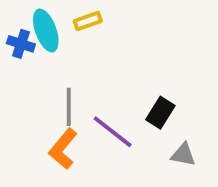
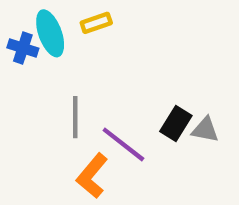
orange L-shape: (63, 149) -> (92, 176), moved
gray triangle: (183, 155) -> (205, 130), moved

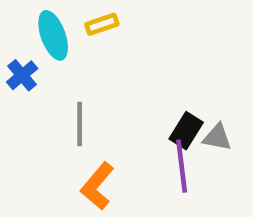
blue cross: (23, 48) -> (22, 75), moved, turned 32
purple line: (123, 144) -> (182, 166), moved, turned 45

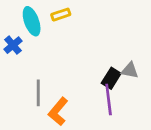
gray line: (80, 124) -> (38, 93), moved
gray triangle: (217, 137) -> (130, 70), moved

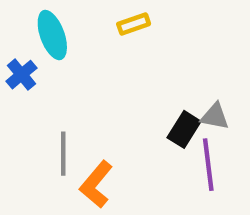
yellow rectangle: (61, 15) -> (134, 24), moved
purple line: (109, 99) -> (208, 165), moved

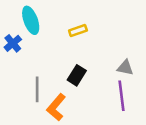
yellow rectangle: (134, 24) -> (78, 31), moved
black rectangle: (184, 129) -> (77, 75), moved

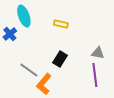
yellow rectangle: (78, 31) -> (61, 24), turned 32
gray line: (37, 89) -> (29, 70), turned -54

